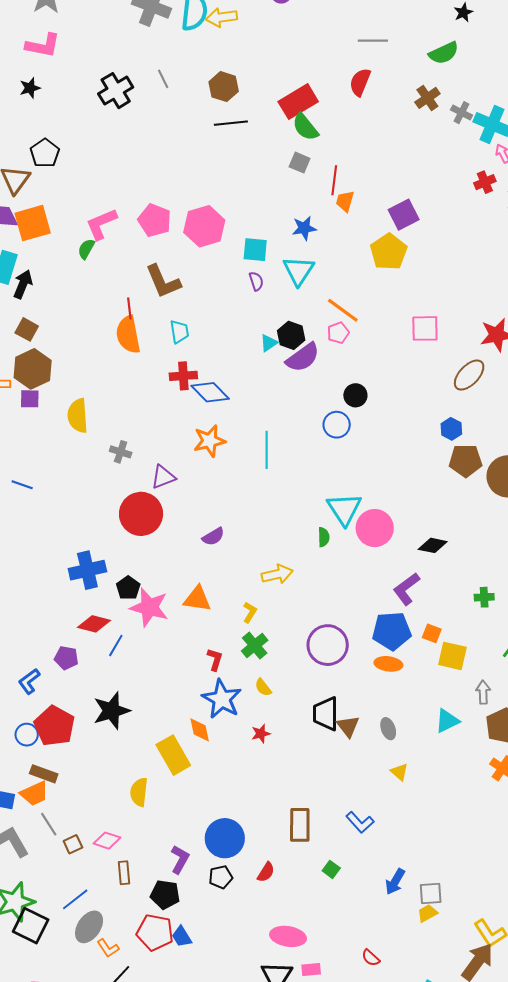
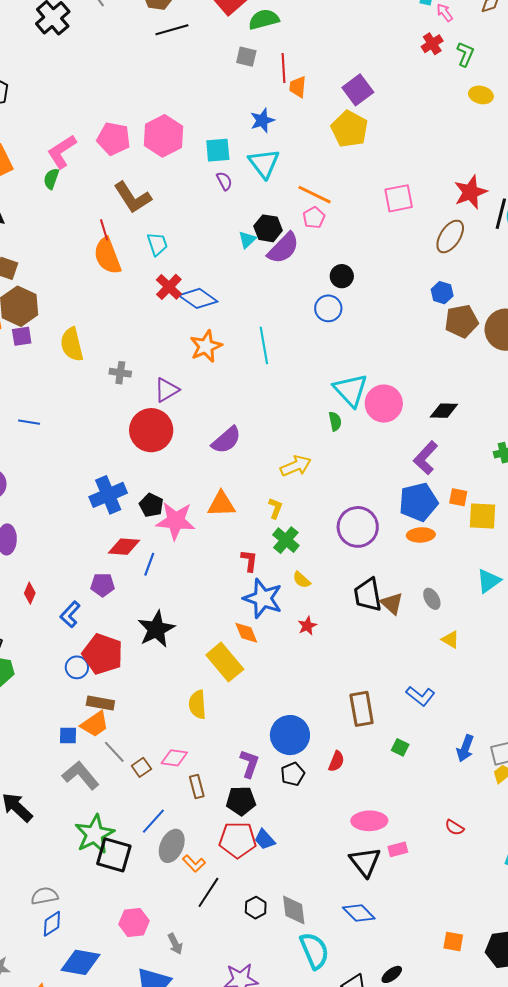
green semicircle: (305, 127) -> (264, 19), moved, turned 124
red cross: (183, 376) -> (169, 287), turned -32
purple semicircle: (213, 537) -> (226, 440), size x1.4

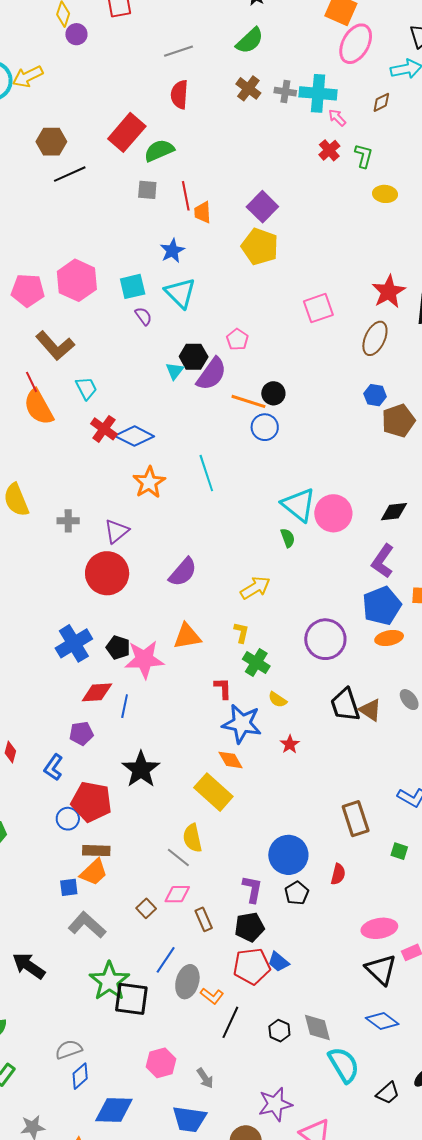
orange line: (314, 195) -> (248, 401), moved
gray line: (114, 752) -> (178, 858), moved

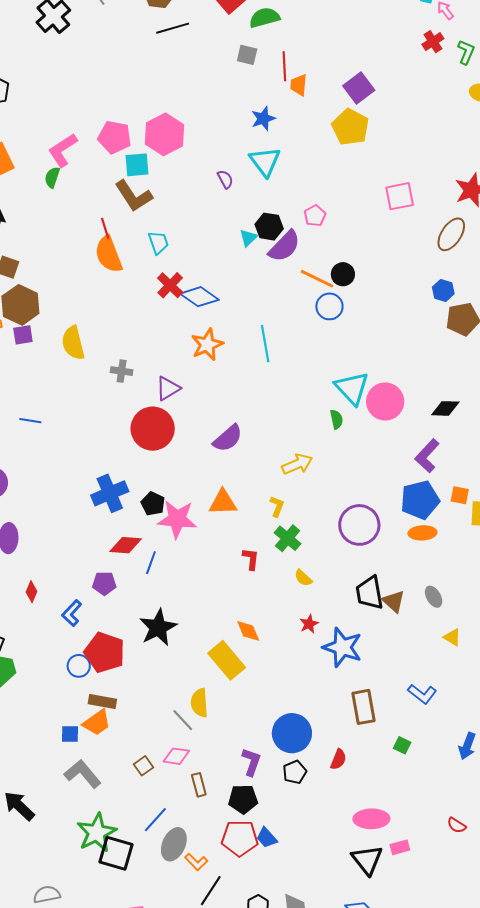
cyan square: (133, 286) -> (137, 165), moved
blue star: (242, 724) -> (342, 647), moved

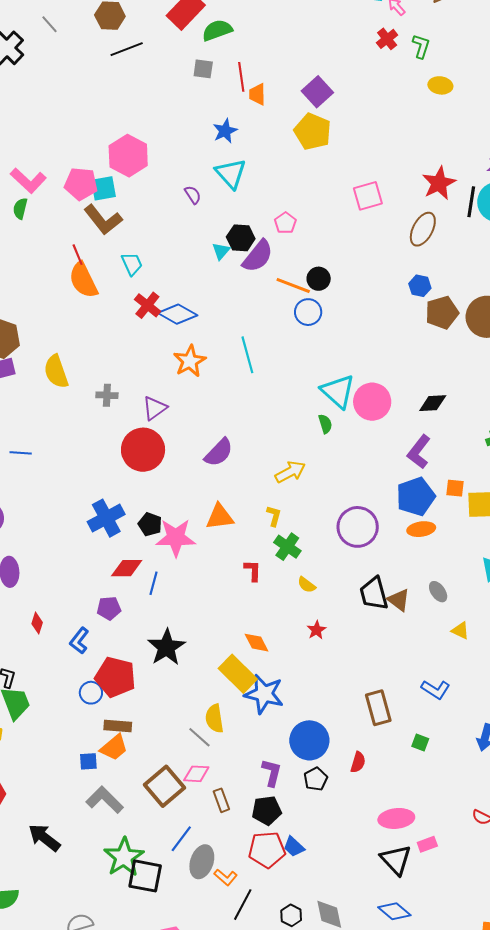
pink pentagon: (115, 137) -> (81, 184), moved
pink L-shape: (63, 150) -> (28, 180), turned -99
blue star: (342, 647) -> (264, 694), moved
brown square: (143, 766) -> (164, 786), size x2.0

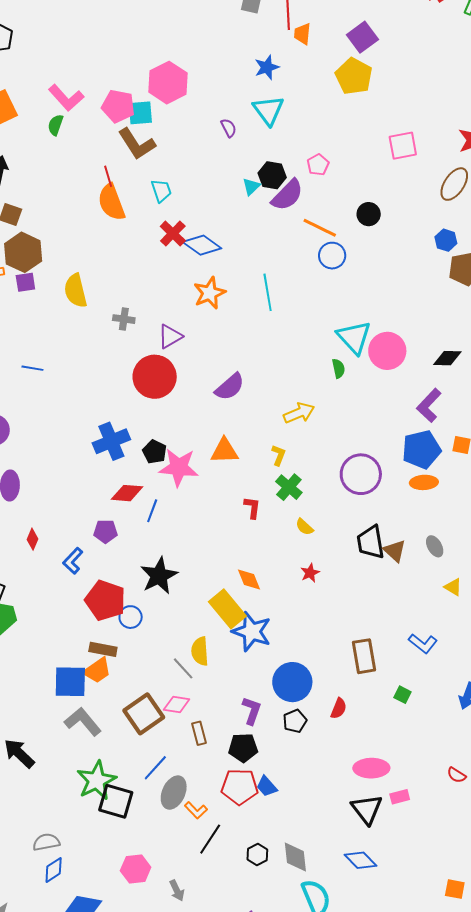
black circle: (319, 279) -> (369, 214), moved
blue circle: (91, 693) -> (131, 617), moved
blue square: (88, 761) -> (70, 682), size x1.8

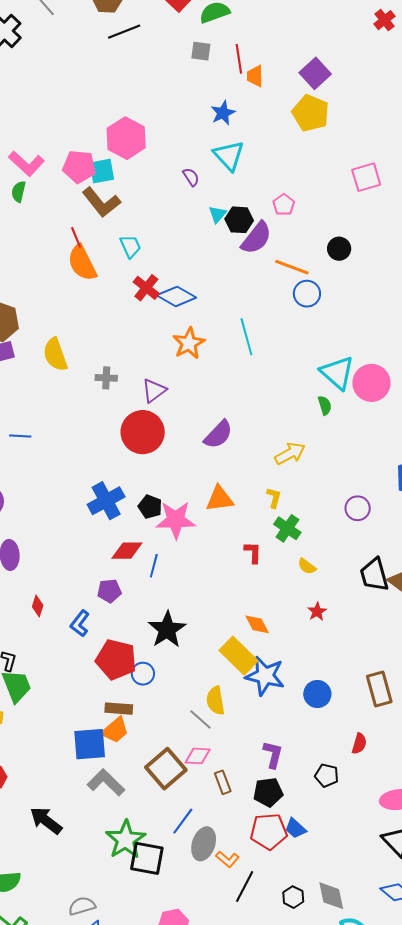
cyan triangle: (251, 187) -> (217, 214), moved
purple circle: (361, 474) -> (358, 508), size x0.6
blue circle: (292, 682) -> (317, 694), moved, size x0.7
black pentagon: (295, 721) -> (327, 775), moved, turned -30

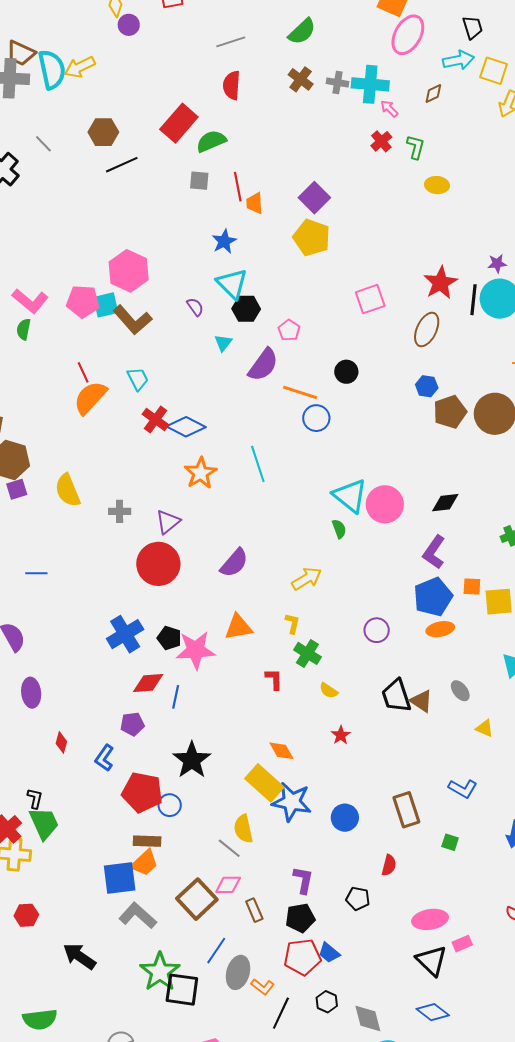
brown L-shape: (101, 202) -> (132, 320), moved
black hexagon: (239, 220) -> (246, 309), moved
orange semicircle: (82, 263) -> (90, 398), turned 72
black hexagon: (293, 897) -> (327, 1002), moved

